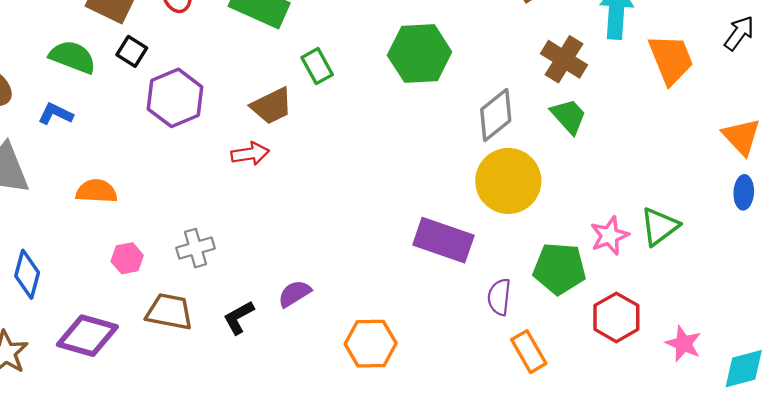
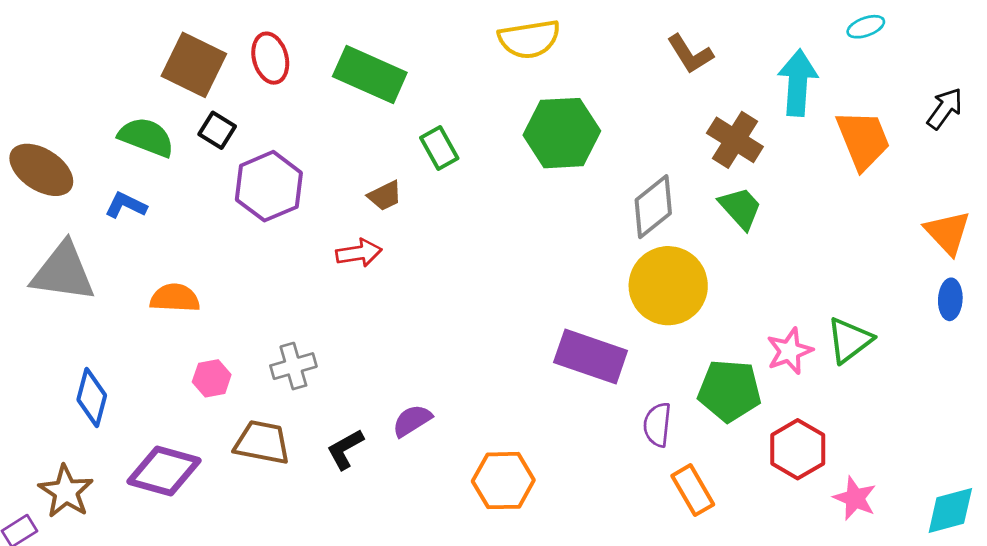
brown trapezoid: (272, 106) -> (385, 196), size x0.7
pink star: (683, 344) -> (855, 498), moved

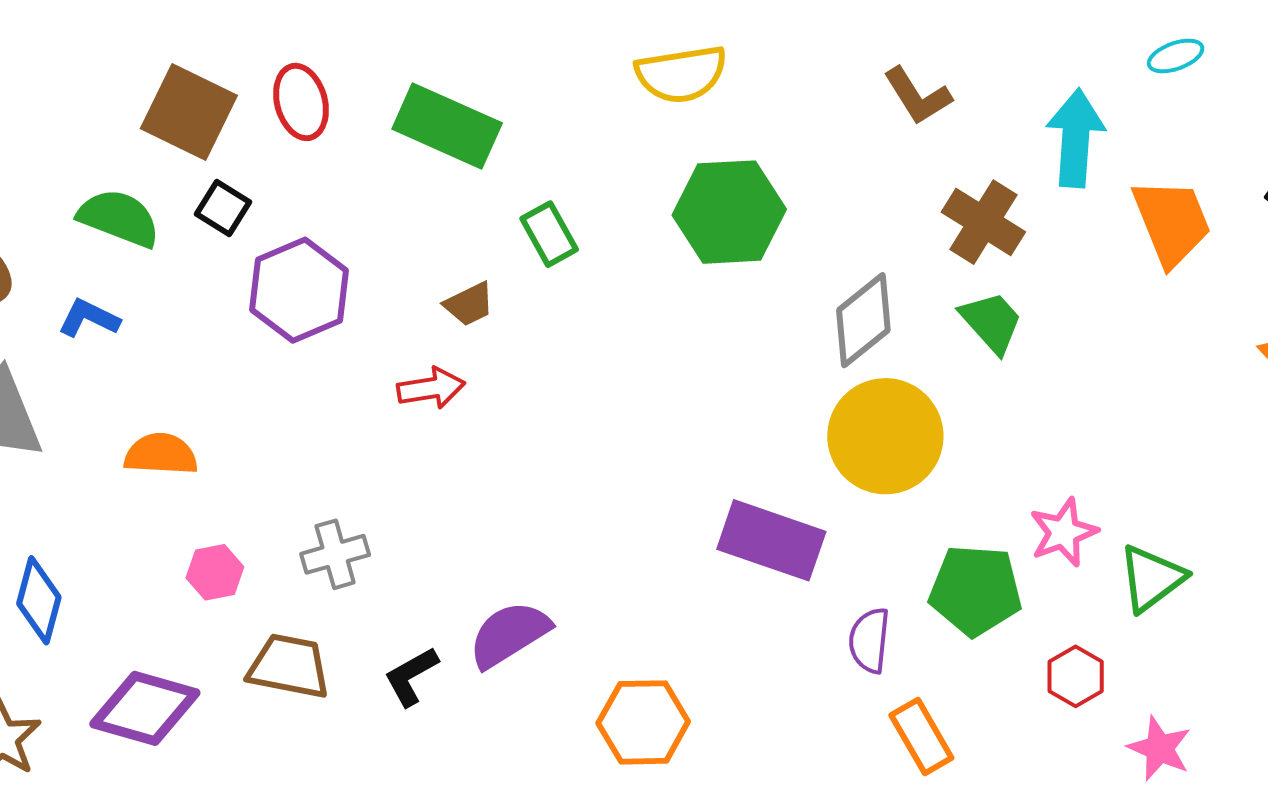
green triangle: (849, 340) -> (1152, 578), moved
purple semicircle: (412, 421) -> (509, 634), size x1.4
red hexagon: (798, 449) -> (1076, 676), size x0.7

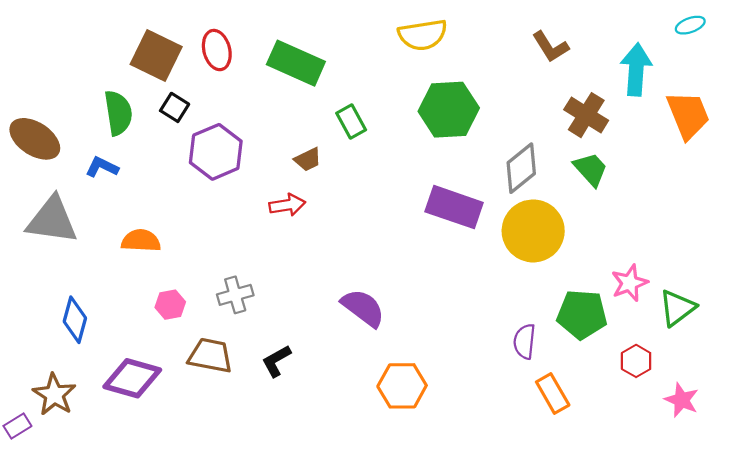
green semicircle: (119, 218) -> (118, 113), turned 60
purple rectangle: (771, 540) -> (454, 207), moved
purple semicircle: (509, 634) -> (363, 308), moved, turned 69

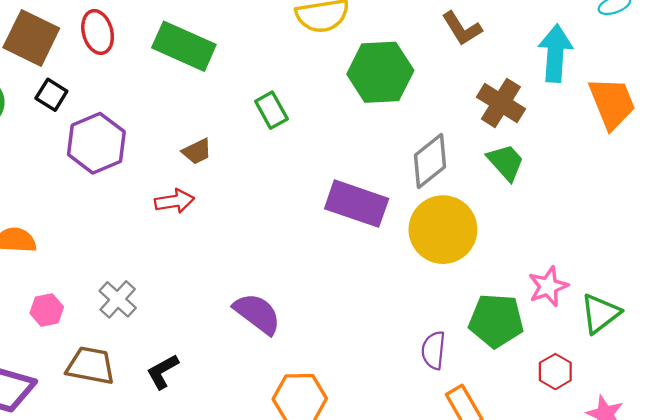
green hexagon: (449, 110) -> (380, 72), moved
green rectangle: (351, 122) -> (271, 110), moved
gray cross: (235, 295) -> (118, 299), turned -32

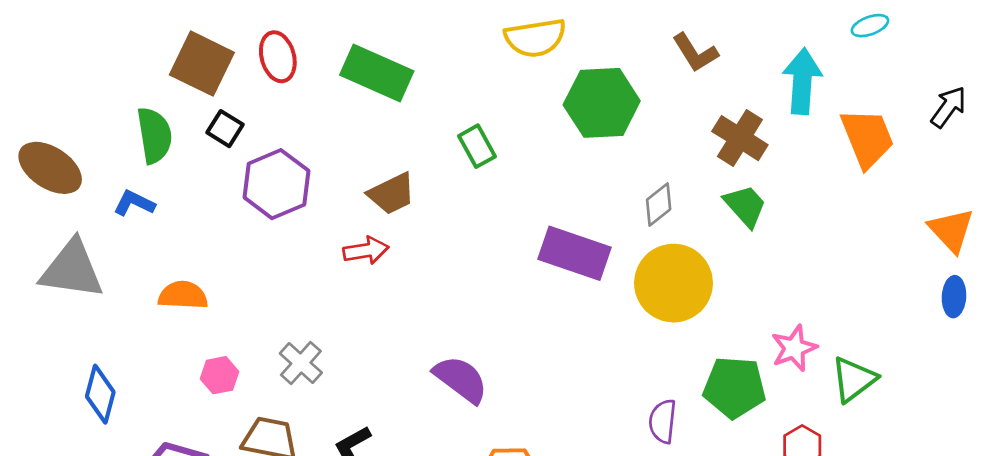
brown trapezoid: (197, 151) -> (392, 194), size x1.4
gray diamond: (430, 161) -> (659, 204), size x0.7

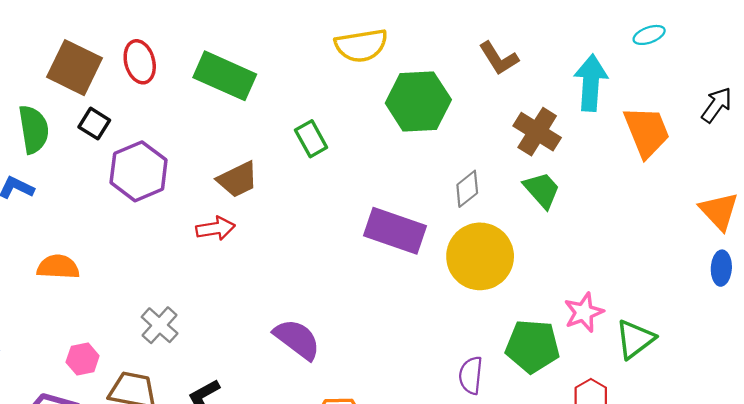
pink hexagon: (220, 375) -> (83, 359), moved

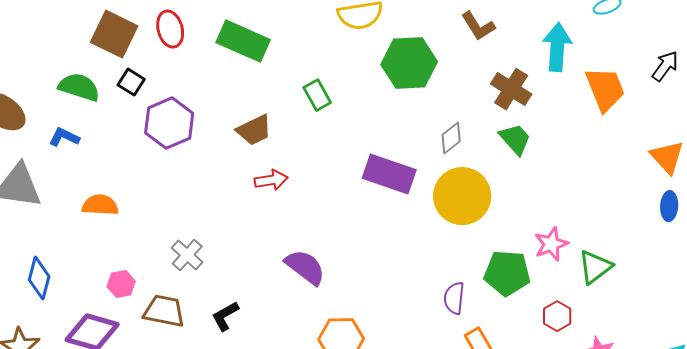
green semicircle: (34, 129) -> (79, 87), turned -63
red arrow: (215, 228) -> (271, 180), moved

